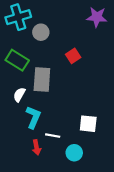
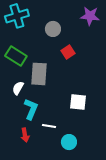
gray circle: (41, 32) -> (53, 29), moved
white square: (88, 124) -> (78, 102), moved
red arrow: (37, 147) -> (25, 135), moved

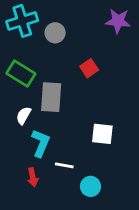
gray circle: (53, 29) -> (55, 33), moved

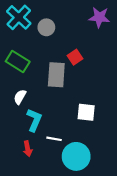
cyan cross: (22, 21) -> (19, 17), turned -30
gray rectangle: (51, 97) -> (56, 75), moved
cyan circle: (90, 186) -> (76, 156), size x1.6

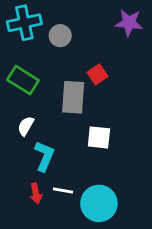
cyan cross: (19, 17) -> (24, 23), turned 35
white square: (86, 112) -> (99, 137), moved
white line: (54, 139) -> (63, 191), moved

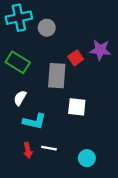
purple star: (129, 23) -> (100, 50), moved
cyan L-shape: (44, 156) -> (34, 121), turned 80
cyan circle: (99, 203) -> (87, 158), moved, size x0.6

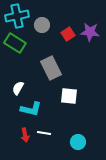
purple star: (100, 50) -> (90, 32), moved
red square: (76, 58) -> (68, 34), moved
green rectangle: (18, 62) -> (15, 43), moved
gray rectangle: (57, 76) -> (51, 68), turned -30

